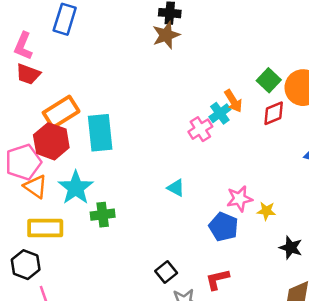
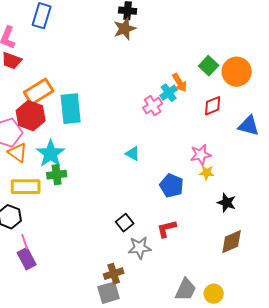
red diamond: (274, 113) -> (213, 106), moved
pink star: (239, 199) -> (201, 155), moved
green cross: (103, 215) -> (57, 175), moved

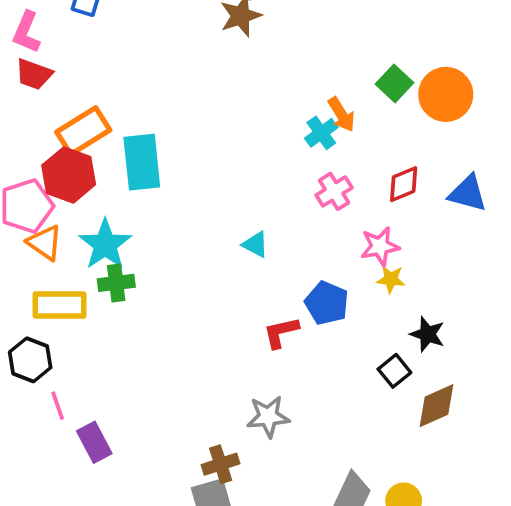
pink cross: (153, 106) -> (334, 191), moved
red diamond: (213, 106) -> (404, 184), moved
black square: (125, 223) -> (394, 371), moved
red L-shape: (167, 229) -> (281, 332), moved
purple rectangle: (27, 259) -> (94, 442), moved

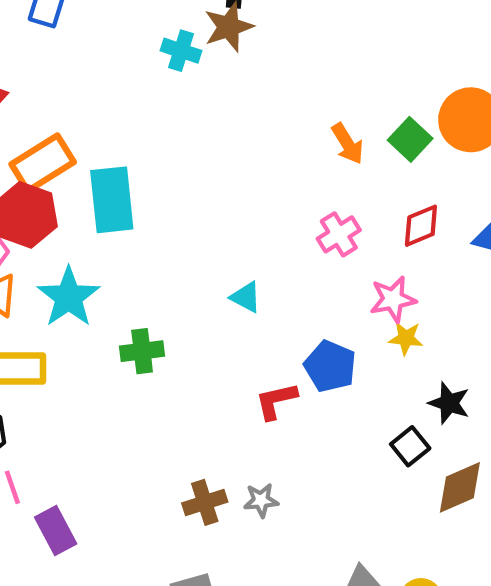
green square: (394, 83) -> (410, 139), moved
cyan cross: (321, 133) -> (181, 51), moved, turned -36
green cross: (116, 283) -> (142, 351), moved
gray star: (268, 417) -> (261, 500), size x0.7
brown cross: (221, 464) -> (205, 502), moved

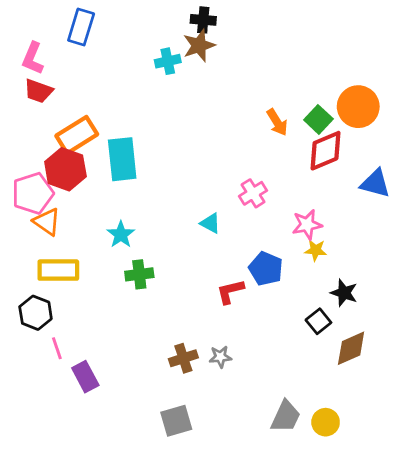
cyan cross: (181, 51) -> (168, 61), turned -30
red diamond: (421, 226) -> (326, 151), moved, size x1.4
pink cross: (339, 234) -> (253, 193), moved
cyan star: (69, 297) -> (121, 235), moved, size x0.7
green cross: (142, 351) -> (139, 274), moved

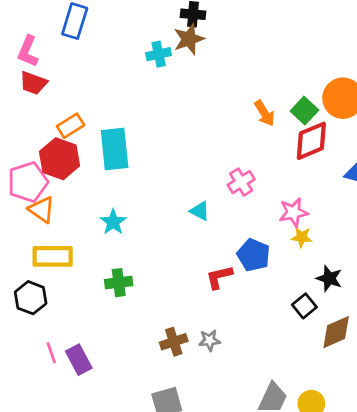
orange rectangle: (77, 135) -> (71, 126), size x0.7
green cross: (139, 274) -> (119, 283), moved
pink line: (57, 348) -> (51, 353), moved

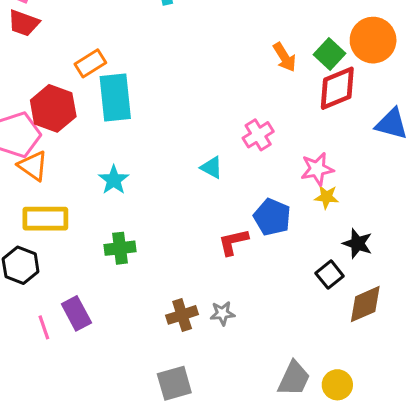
orange rectangle: (71, 126) -> (90, 63), moved
purple rectangle: (79, 360) -> (76, 313), moved

